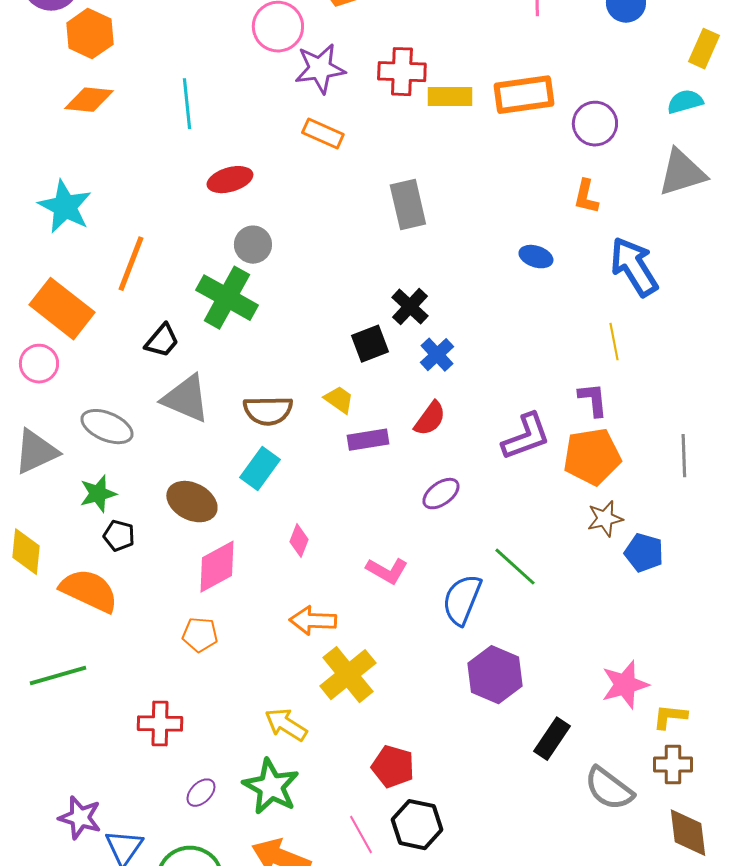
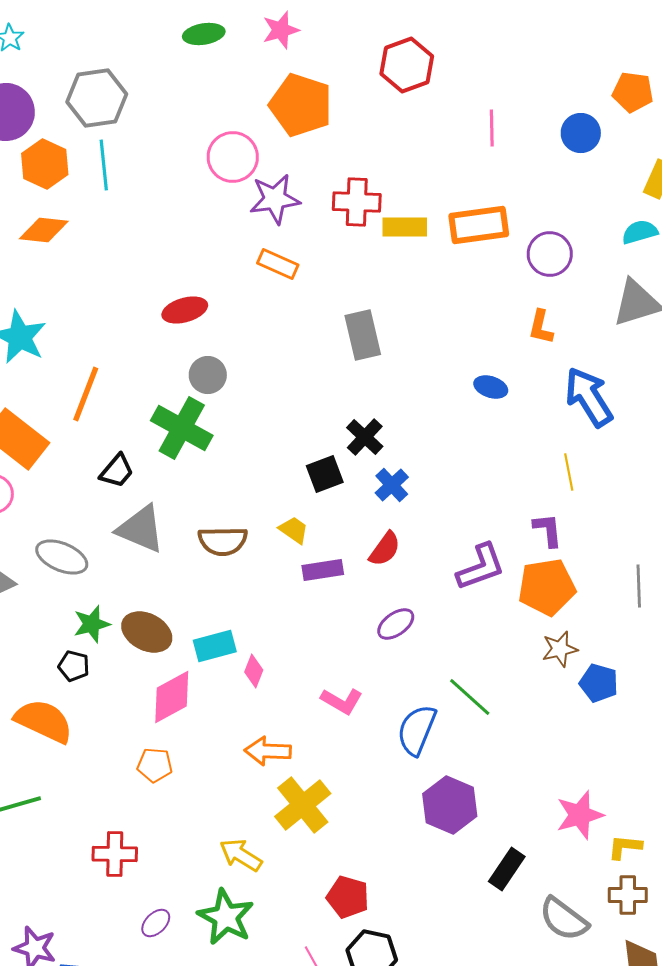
cyan line: (187, 104) -> (104, 165), moved
cyan rectangle: (260, 469) -> (215, 646), moved, turned 39
green star: (98, 494) -> (92, 624), moved

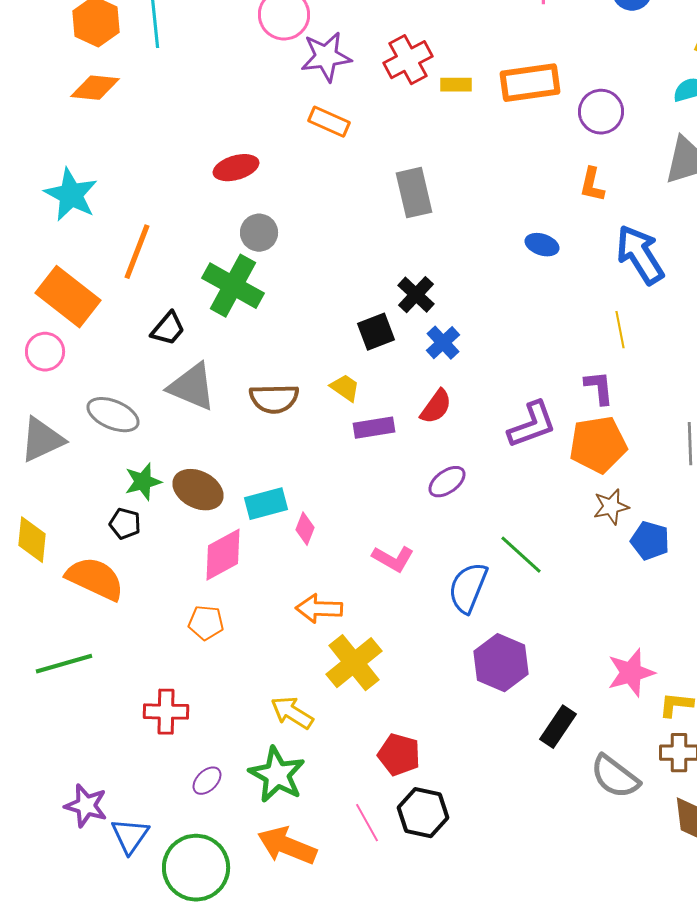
red cross: (357, 202) -> (408, 60), turned -30
yellow rectangle: (405, 227) -> (456, 85), size x0.7

